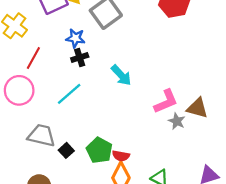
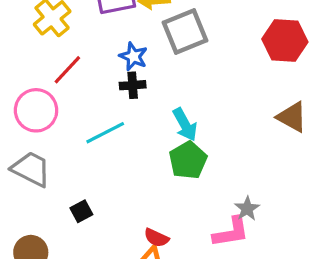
pink L-shape: (166, 101) -> (231, 232), moved
brown triangle: (197, 108) -> (292, 117), moved
gray trapezoid: (42, 135) -> (31, 169), moved
green pentagon: (99, 150) -> (188, 160), moved

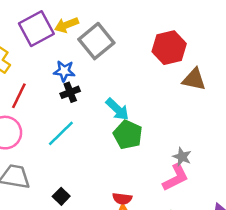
red hexagon: (285, 41) -> (169, 48), moved

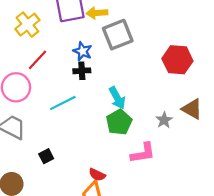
brown triangle: (194, 79) -> (192, 109), moved
gray star: (182, 157) -> (164, 120), moved
pink L-shape: (176, 178) -> (143, 153), moved

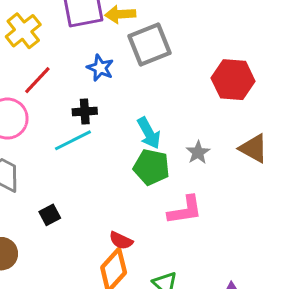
black cross: (82, 71) -> (85, 111), moved
gray star: (164, 120) -> (198, 152), moved
green pentagon: (119, 122) -> (152, 167), turned -30

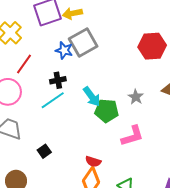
gray square: (150, 45) -> (83, 42), moved
cyan arrow: (149, 133) -> (92, 97), moved

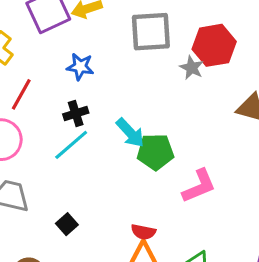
gray square: (83, 42) -> (151, 32), moved, turned 32
gray star: (136, 97) -> (192, 68), moved

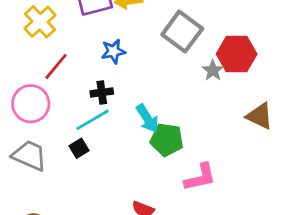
gray square: (151, 32) -> (182, 32), turned 30
blue star: (80, 67) -> (113, 51), turned -30
black square: (67, 224) -> (79, 148), moved

